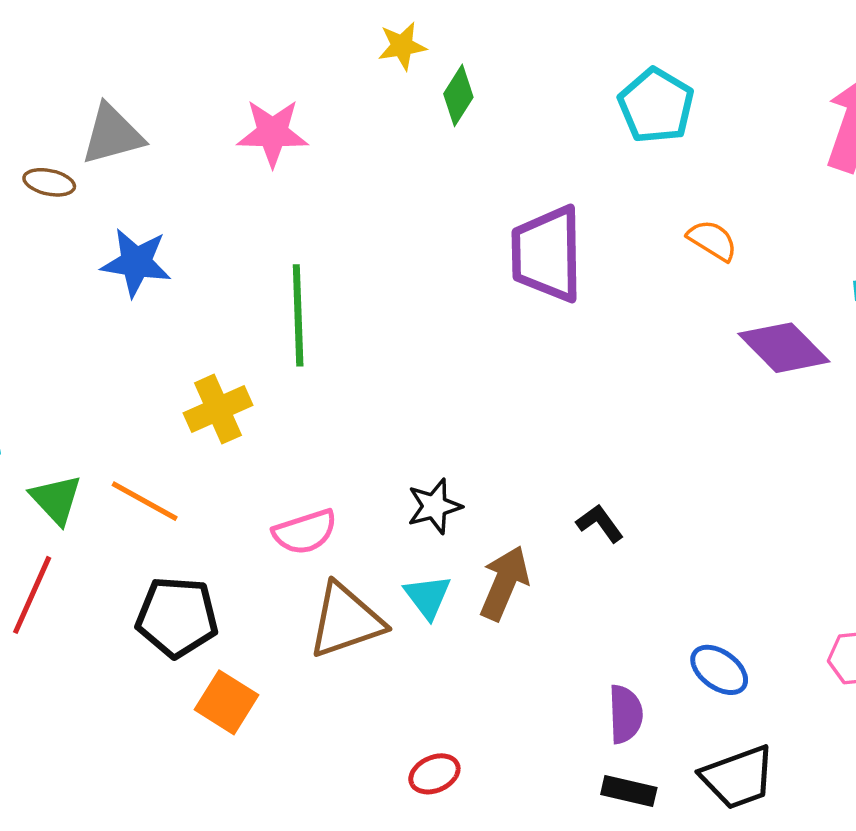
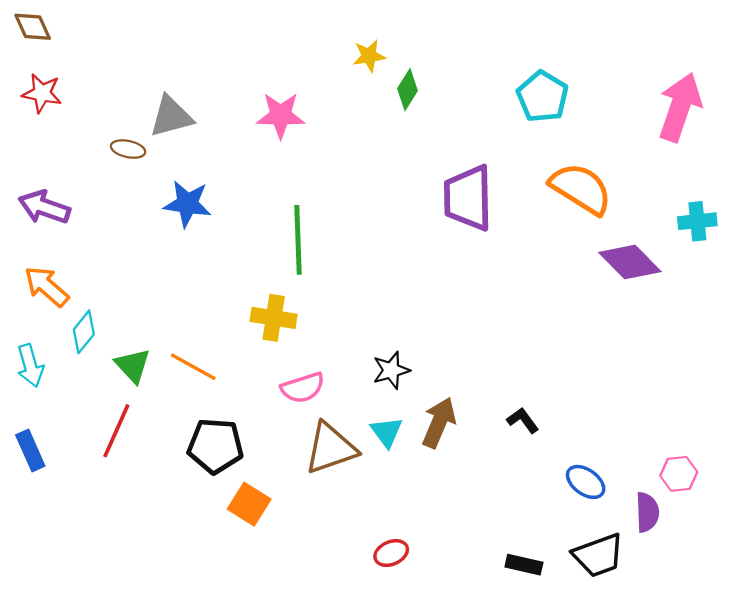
orange semicircle: (712, 240) -> (581, 189), size x1.8
yellow cross: (218, 409) -> (274, 318), moved, turned 33
black L-shape: (600, 523) -> (523, 420), moved
purple semicircle: (625, 714) -> (647, 512), moved

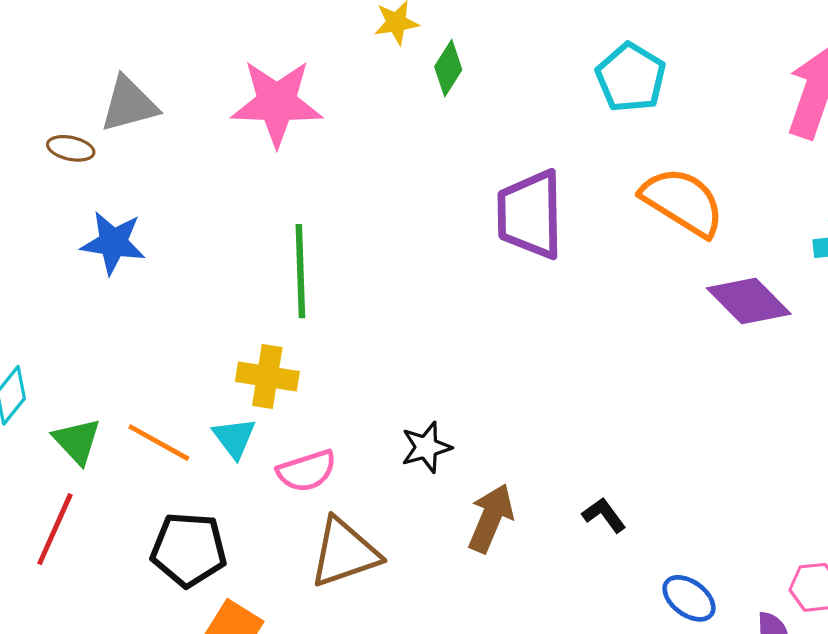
pink star: (281, 115) -> (277, 103), size x1.4
blue star: (187, 204) -> (113, 243), moved
cyan triangle: (387, 432) -> (234, 438), moved

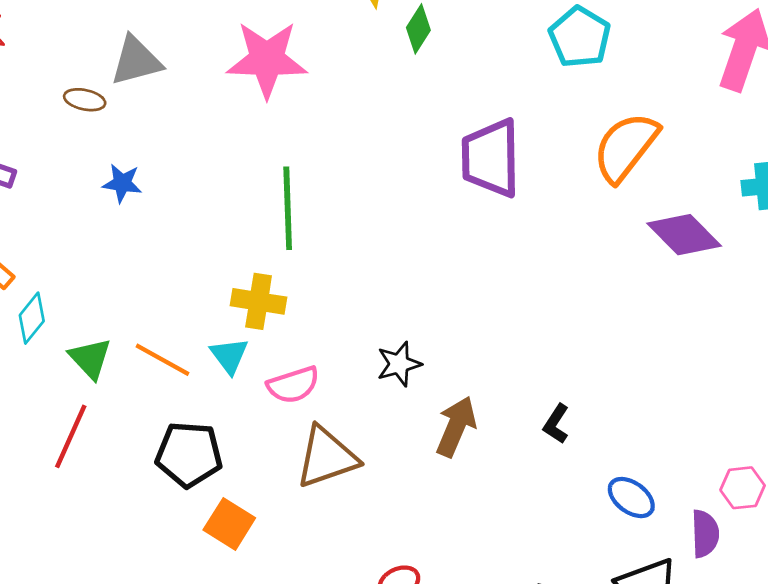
orange semicircle: (683, 202) -> (626, 147), turned -84
blue star: (113, 243) -> (122, 183), size x0.7
black L-shape: (604, 515) -> (556, 424), turned -111

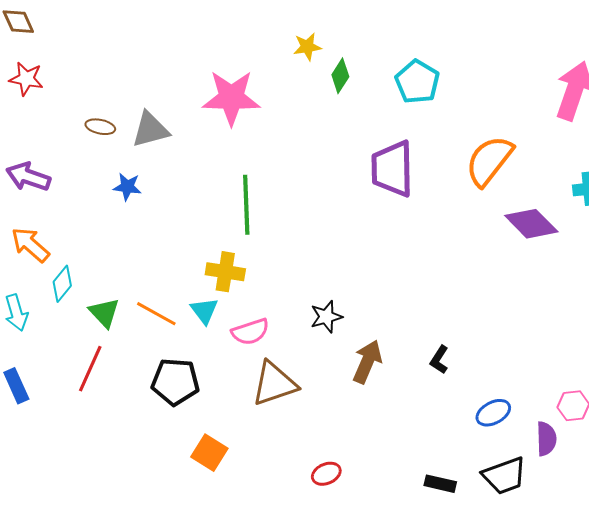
cyan pentagon: (580, 37) -> (417, 82), moved
gray triangle: (136, 61) -> (150, 130), moved
blue ellipse: (631, 498) -> (493, 413), turned -64
orange square: (229, 524) -> (209, 453), moved

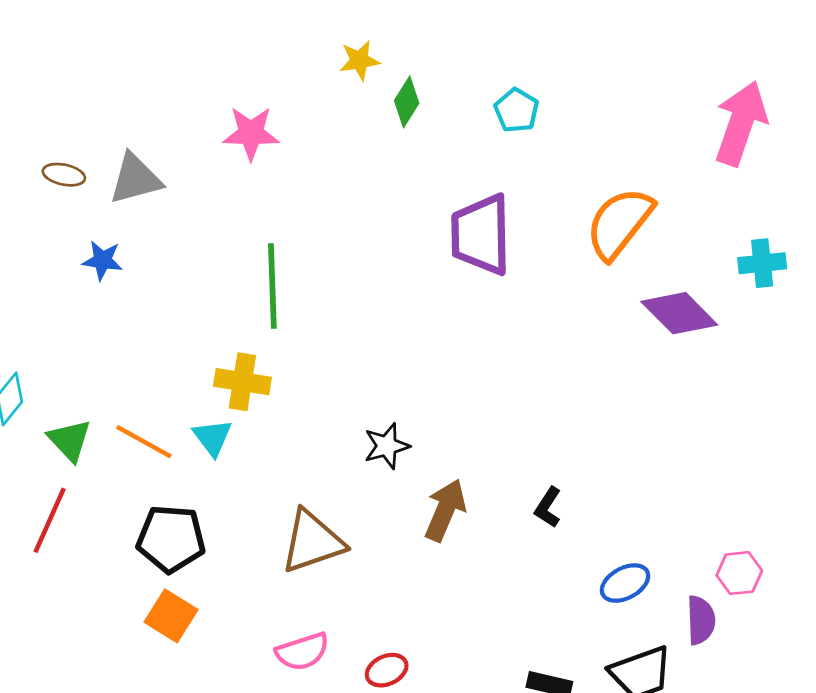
cyan pentagon: (417, 82) -> (517, 110), size x0.7
pink star: (231, 98) -> (251, 133), size x0.7
pink semicircle: (250, 332) -> (302, 652), moved
orange square: (209, 453) -> (171, 616), moved

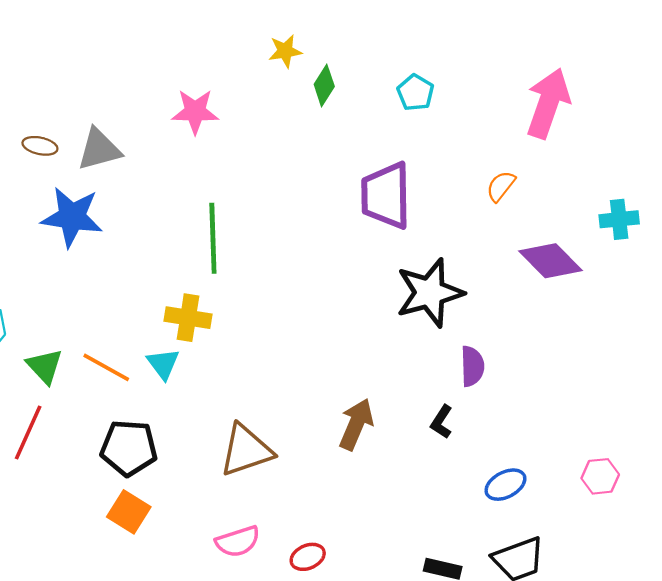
pink arrow: (741, 123) -> (548, 103), moved
orange semicircle: (619, 223) -> (501, 186), size x0.5
blue star: (102, 260) -> (72, 217), size x1.8
black star: (387, 446) -> (430, 293), moved, size x1.8
purple semicircle: (701, 620) -> (472, 366), moved

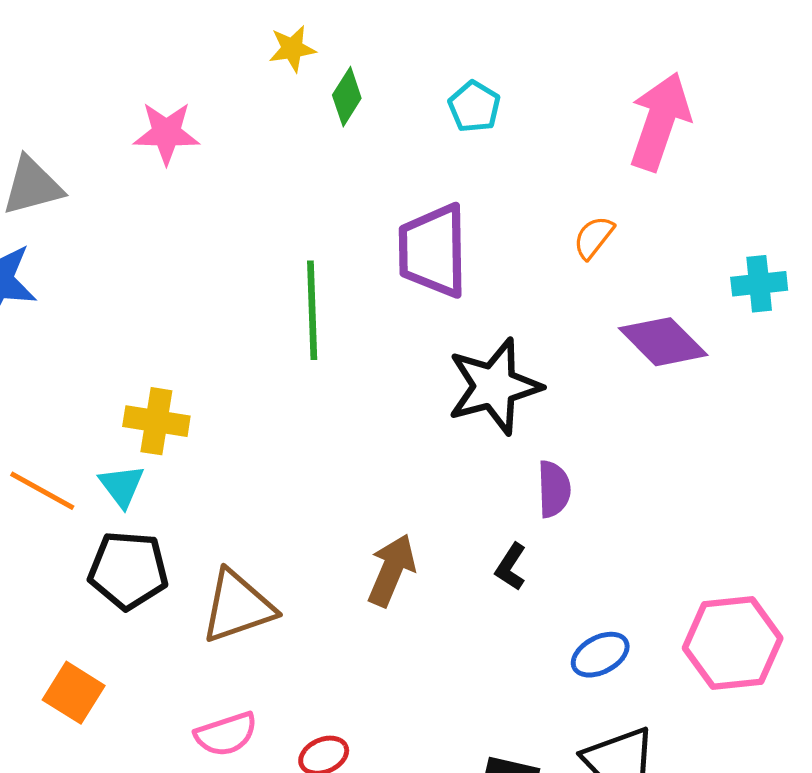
green line: (213, 238) -> (312, 310), moved
black pentagon: (129, 448) -> (128, 570), moved
pink hexagon: (600, 476) -> (733, 643), size x1.8

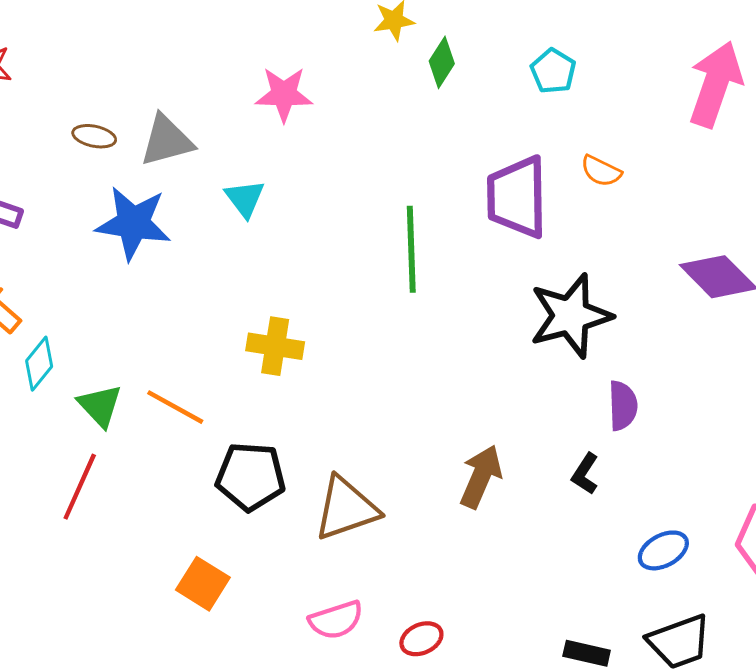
orange semicircle: (594, 237) -> (601, 171), moved, turned -102
cyan triangle: (122, 486) -> (245, 199), moved

